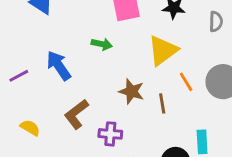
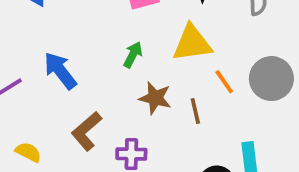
green arrow: (102, 44) -> (133, 55), moved, turned -72
yellow triangle: (163, 50) -> (192, 43), turned 32

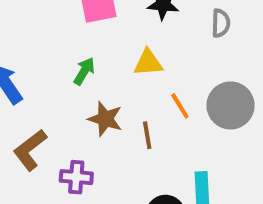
yellow triangle: (192, 43) -> (148, 63), size x0.7

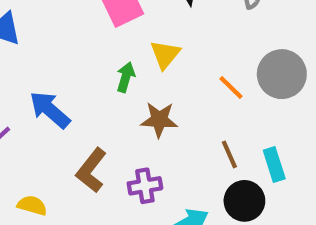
yellow triangle: (148, 63) -> (165, 54), moved, turned -32
brown line: (147, 135) -> (229, 154), moved

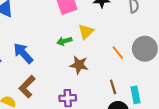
green arrow: (126, 77) -> (64, 41), turned -128
brown L-shape: (91, 170) -> (27, 87), moved

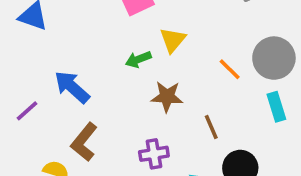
brown line: (113, 87) -> (211, 127), moved
cyan rectangle: (136, 95) -> (276, 107), moved

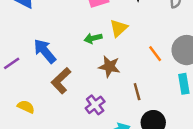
brown L-shape: (84, 142) -> (61, 81), moved
purple cross: (154, 154) -> (95, 105), turned -36

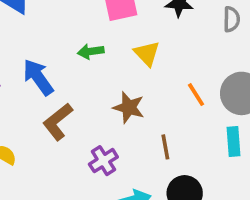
yellow triangle: (119, 28) -> (147, 53), turned -36
green arrow: (93, 38) -> (91, 51), moved

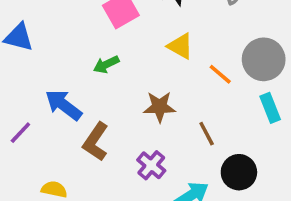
yellow triangle: (147, 53) -> (180, 46), moved

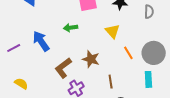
brown L-shape: (96, 142) -> (63, 68), moved

